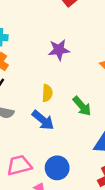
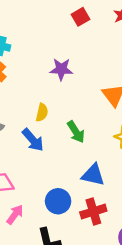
blue circle: (57, 168) -> (58, 201), moved

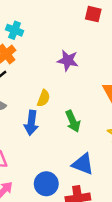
red square: (81, 17) -> (93, 14), turned 35
blue arrow: (33, 140) -> (31, 123), turned 40

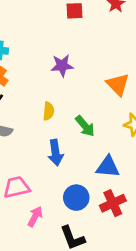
blue arrow: (31, 123) -> (55, 153), moved

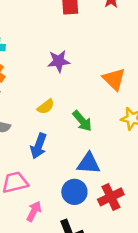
yellow semicircle: (48, 111) -> (46, 107), turned 48
blue arrow: (55, 153) -> (39, 146), moved, turned 30
blue triangle: (108, 167) -> (89, 163), moved

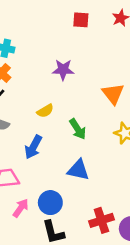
blue circle: (74, 192) -> (50, 203), moved
red cross: (111, 197) -> (101, 220), moved

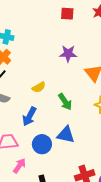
purple star: (63, 70) -> (68, 54), moved
blue circle: (50, 203) -> (42, 144), moved

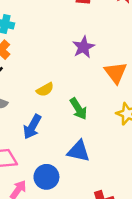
purple star: (68, 54) -> (83, 47), turned -30
blue circle: (42, 144) -> (46, 177), moved

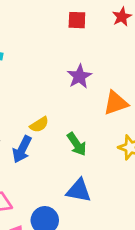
orange triangle: (116, 73) -> (116, 103), turned 50
blue arrow: (32, 127) -> (22, 149), moved

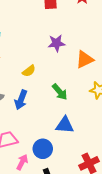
purple star: (79, 76) -> (56, 43), turned 30
yellow semicircle: (39, 125) -> (29, 71), moved

